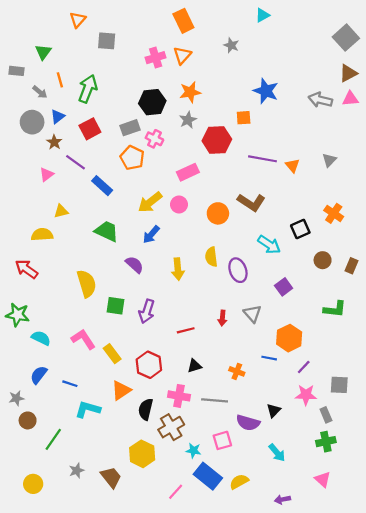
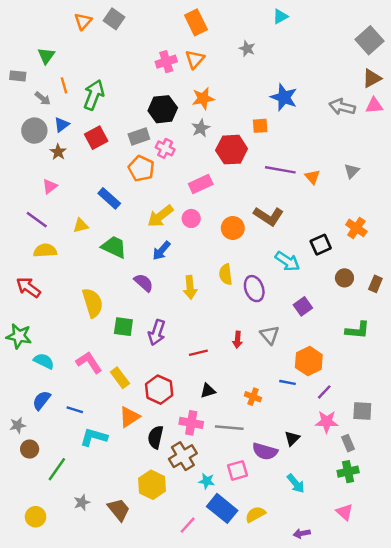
gray square: (107, 41) -> (114, 19), moved, turned 30
purple line: (75, 162) -> (37, 220), moved
yellow triangle: (61, 211) -> (81, 226), moved

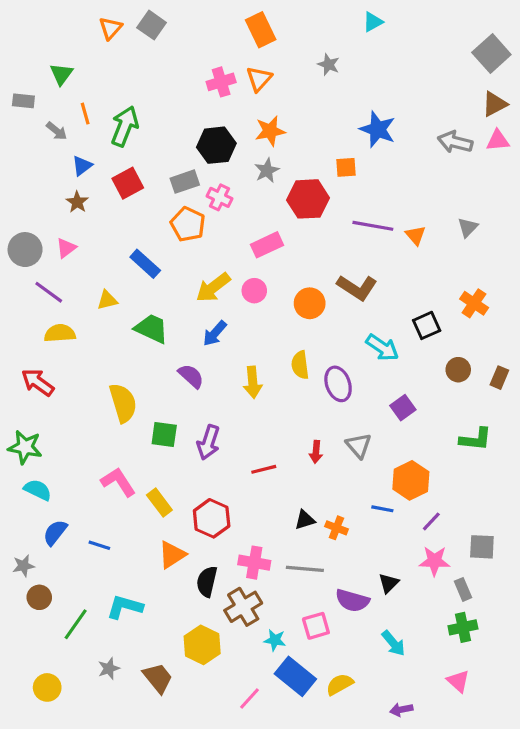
gray circle: (34, 131) -> (25, 250), moved
cyan semicircle: (44, 361) -> (38, 490), moved
black triangle: (208, 391) -> (305, 520), moved
cyan L-shape: (94, 437) -> (125, 607), moved

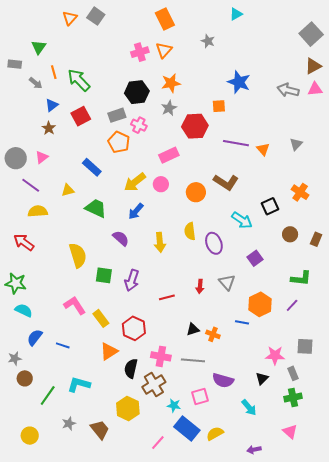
green arrow: (125, 126) -> (79, 80), turned -65
purple line: (431, 521) -> (292, 305), moved
black triangle: (389, 583) -> (262, 378), moved

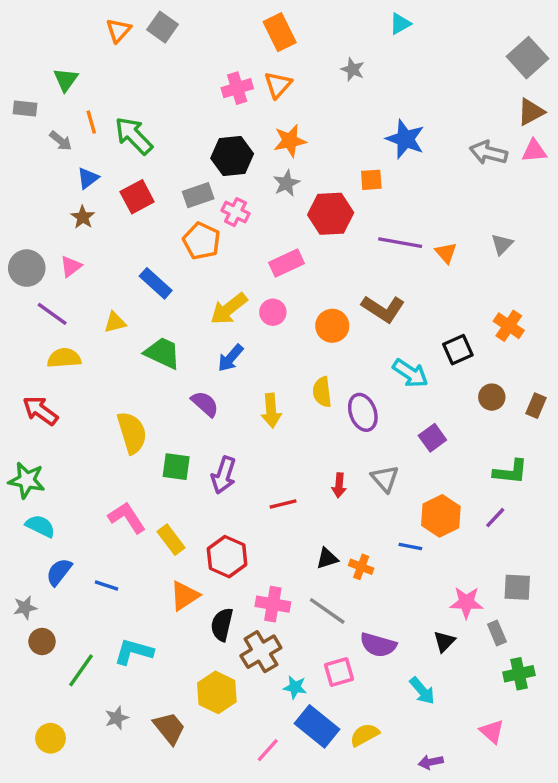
gray line: (193, 360) -> (327, 611), turned 30
green cross: (293, 397) -> (519, 674), moved

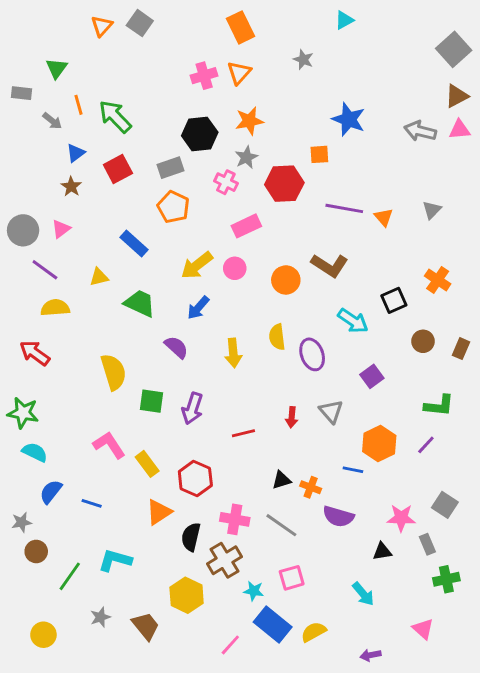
pink cross: (236, 212) -> (226, 182), moved
gray square: (517, 587) -> (445, 505), turned 30
black triangle: (444, 641) -> (382, 551), turned 36
purple semicircle: (378, 645) -> (338, 516), moved

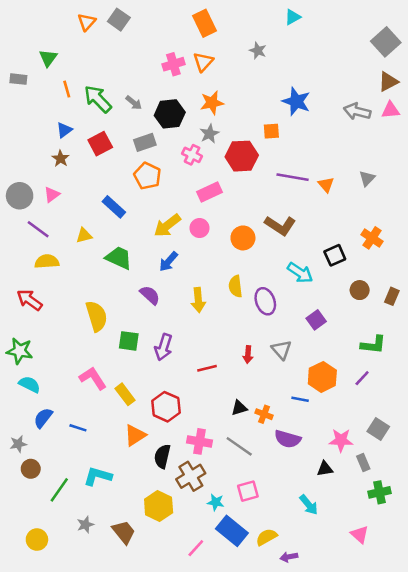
gray arrow: (52, 121) -> (134, 103), moved
purple arrow: (370, 655) -> (289, 557), moved

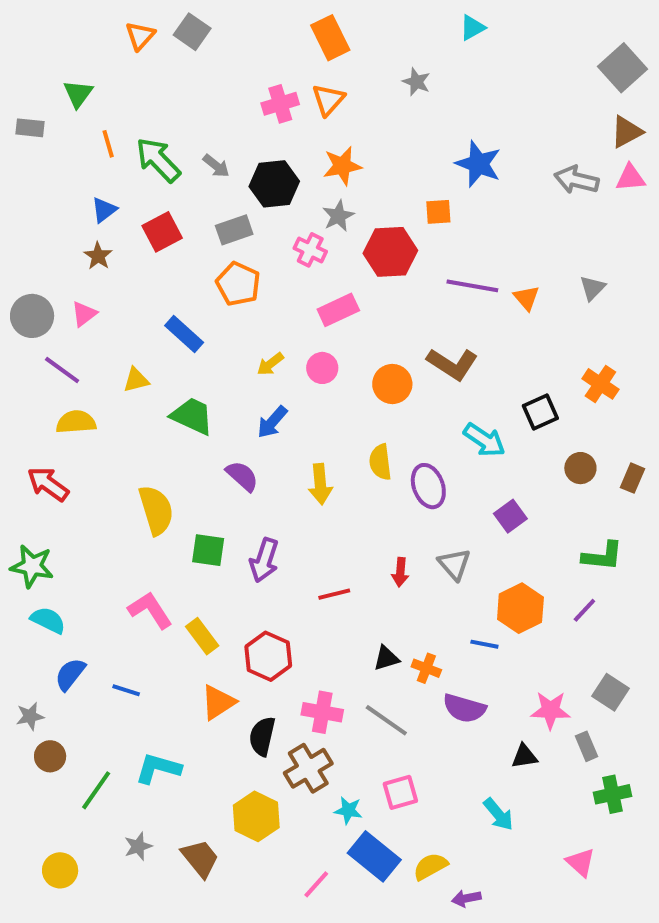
yellow arrow: (167, 226) -> (270, 364), size x0.6

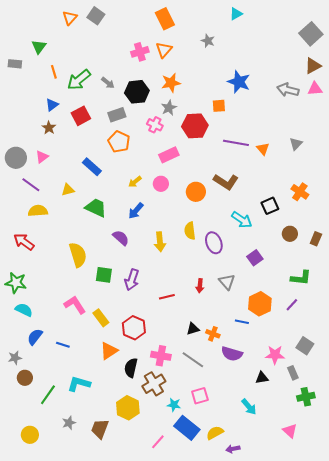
green arrow: (158, 160) -> (79, 80), turned -85
brown trapezoid: (200, 858) -> (100, 429), turned -120

